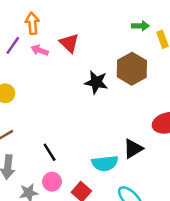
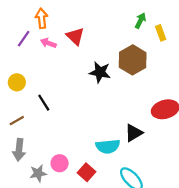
green arrow: (140, 26) -> (140, 21), turned -64
black line: (50, 152) -> (44, 103), moved

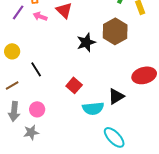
black star: (100, 72) -> (86, 42), turned -30
pink circle: (60, 163) -> (37, 109), moved
red square: (86, 172) -> (74, 85), moved

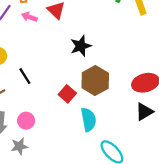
brown hexagon: (115, 31) -> (95, 81), moved
black triangle: (116, 96) -> (144, 112), moved
cyan semicircle: (93, 108) -> (88, 120), turned -95

